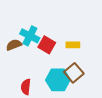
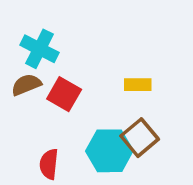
cyan cross: (30, 36) -> (40, 49), moved
red square: (47, 45) -> (64, 94), moved

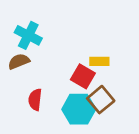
red square: (64, 94) -> (83, 76), moved
red semicircle: (49, 164) -> (35, 100), moved

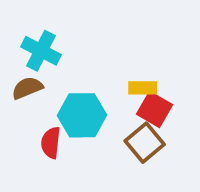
red square: (83, 76) -> (154, 109), moved
cyan hexagon: (79, 109) -> (82, 115), moved

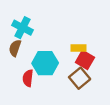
brown semicircle: (27, 88) -> (15, 48), turned -49

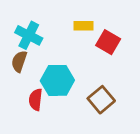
yellow rectangle: (78, 48) -> (83, 26), moved
red square: (85, 60) -> (108, 42), moved

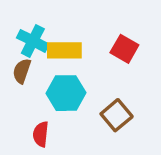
yellow rectangle: (83, 26) -> (64, 50), moved, size x1.5
red semicircle: (36, 100) -> (41, 134), moved

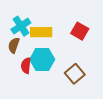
cyan cross: (33, 41) -> (21, 26), turned 30
red semicircle: (41, 134) -> (26, 66), moved

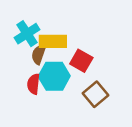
red square: (80, 31) -> (81, 61), moved
brown semicircle: (14, 45) -> (39, 54), moved

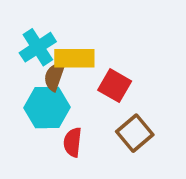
cyan hexagon: (54, 76) -> (47, 108), moved
red semicircle: (33, 84) -> (73, 142), moved

